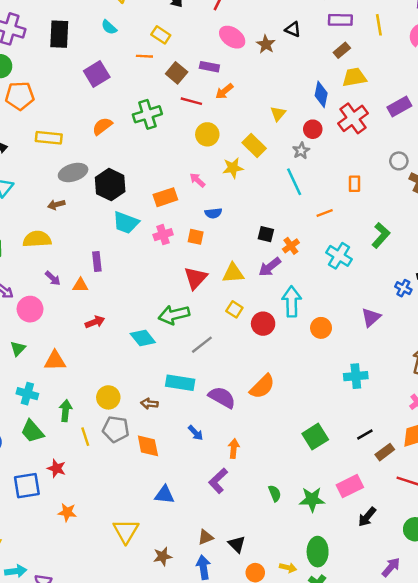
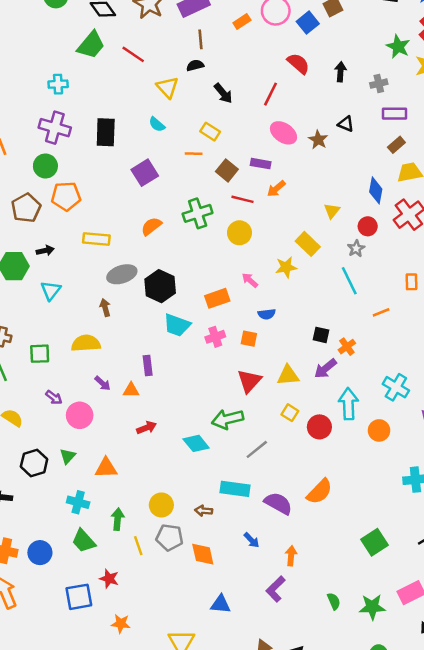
yellow circle: (207, 134) -> (239, 233), moved
brown arrow: (56, 205) -> (105, 308), turned 91
cyan cross: (339, 256) -> (396, 387), moved

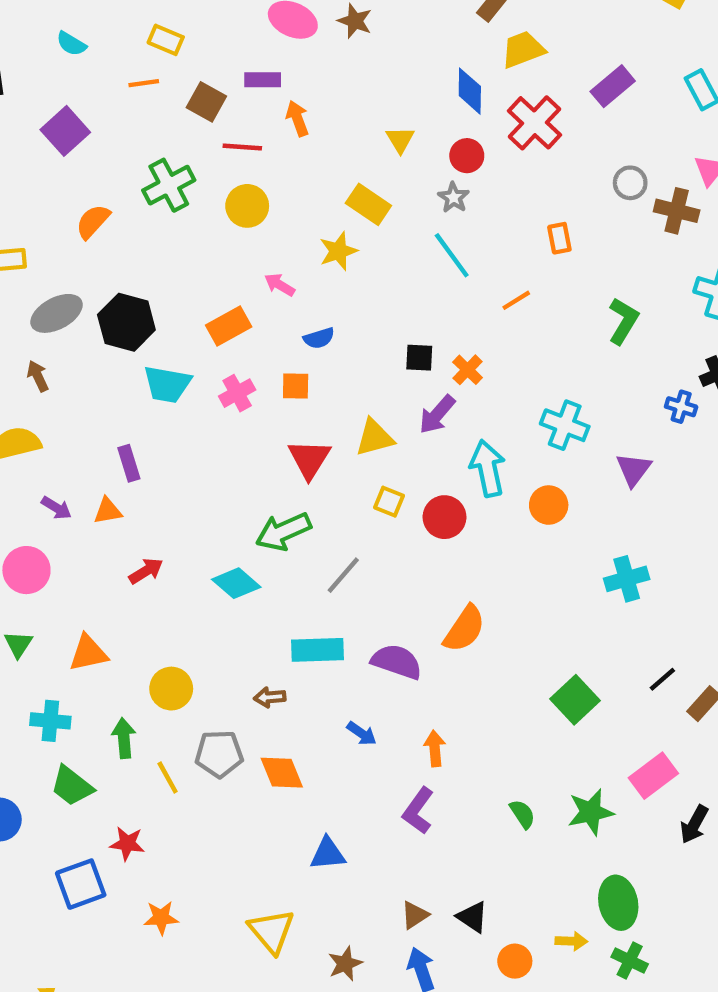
orange arrow: (276, 189) -> (297, 118), turned 120
yellow circle: (161, 505) -> (171, 689), moved

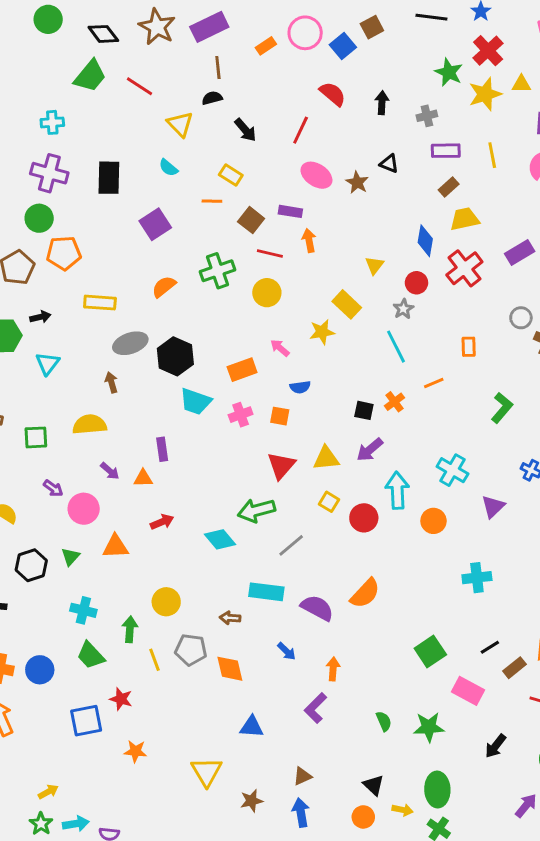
orange cross: (468, 370) -> (394, 402), moved
orange triangle: (88, 653) -> (115, 546), moved
pink rectangle: (653, 776) -> (468, 691), moved, turned 56
black triangle: (472, 917) -> (373, 785), moved

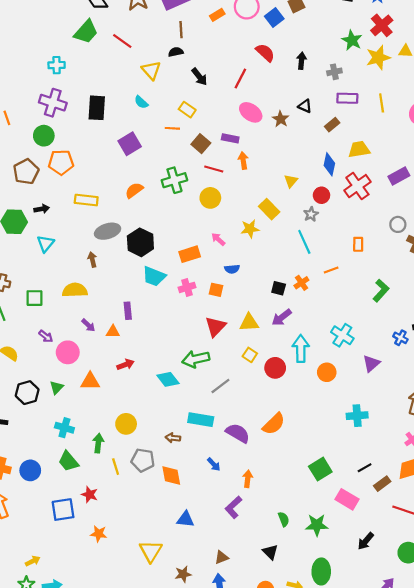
brown rectangle: (449, 187) -> (332, 125), moved
black triangle: (373, 785) -> (270, 552), moved

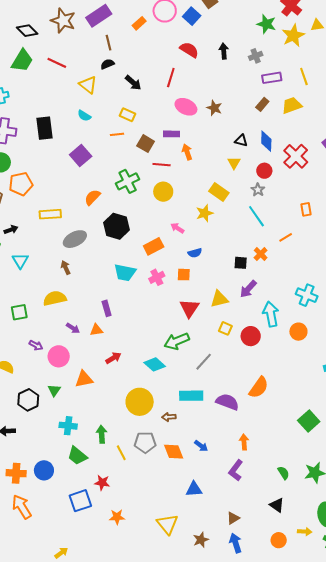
black triangle: (305, 106) -> (241, 141), moved
yellow trapezoid: (359, 149) -> (292, 105), moved
black hexagon: (140, 242) -> (117, 226), moved
yellow circle: (126, 424) -> (140, 402), moved, size x1.4
blue arrow: (214, 464) -> (201, 446), moved

